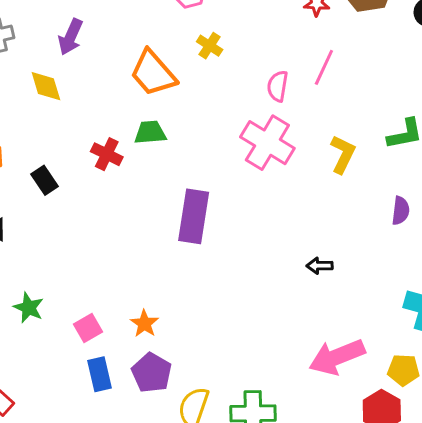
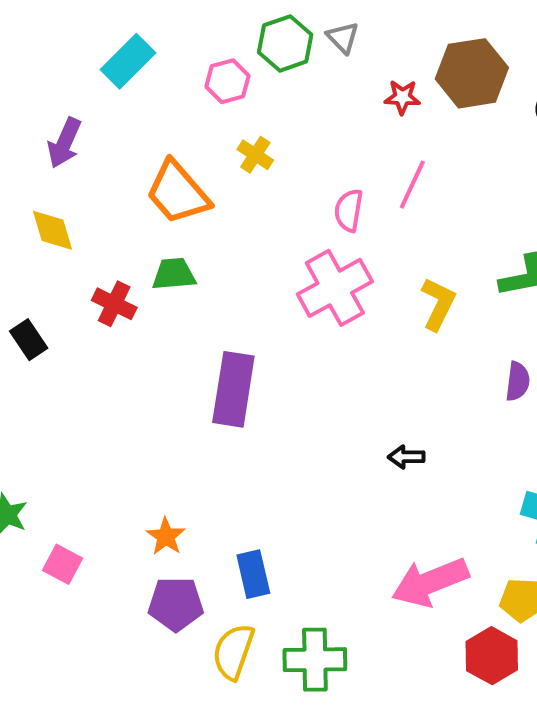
yellow diamond: (46, 86) -> (53, 230), moved
pink cross: (267, 143) -> (335, 288), turned 30
pink square: (88, 328) -> (62, 564), moved, turned -32
purple pentagon: (152, 373) -> (176, 604), turned -30
blue rectangle: (100, 374) -> (253, 574), moved

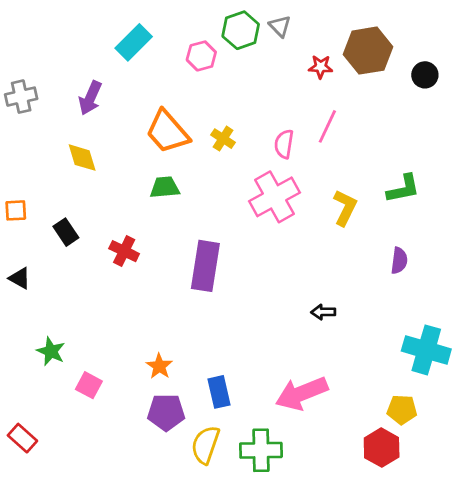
yellow cross: (255, 155) -> (223, 139), moved
red cross: (114, 304) -> (124, 251), moved
pink arrow: (430, 582) -> (302, 393), moved

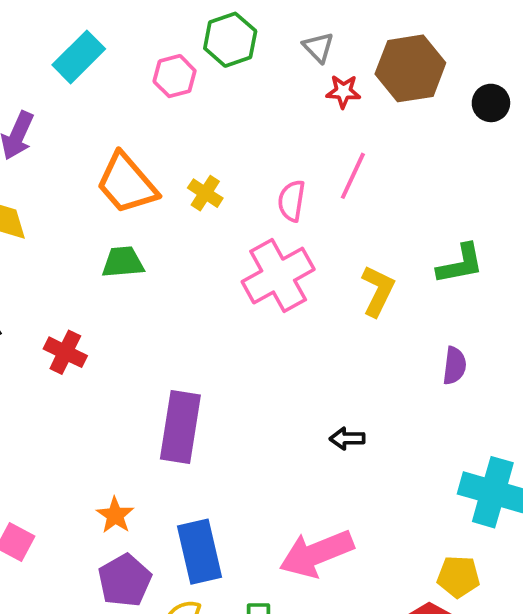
gray triangle: (280, 26) -> (318, 47), moved
purple rectangle: (205, 266) -> (180, 427), moved
blue rectangle: (219, 392) -> (200, 552), size x1.4
purple pentagon: (166, 412) -> (125, 580), turned -30

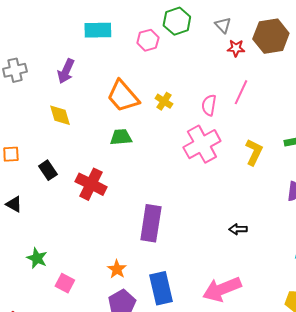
cyan rectangle: (79, 57) -> (98, 30), turned 44
red cross: (65, 352) -> (91, 184), size x1.4

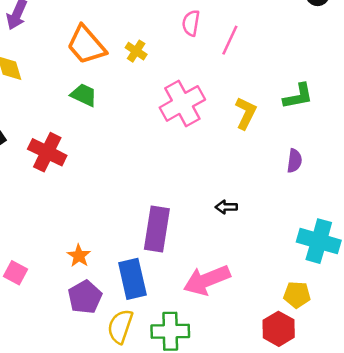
pink semicircle: (209, 105) -> (191, 23), moved
green trapezoid: (121, 137) -> (84, 95), turned 30
purple rectangle: (151, 223) -> (157, 229), moved

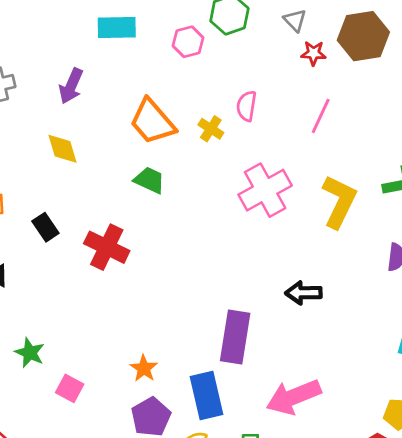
pink semicircle: (191, 23) -> (246, 106), moved
yellow L-shape: (246, 113) -> (339, 202), size x1.4
black arrow: (226, 207) -> (304, 293), moved, size x1.4

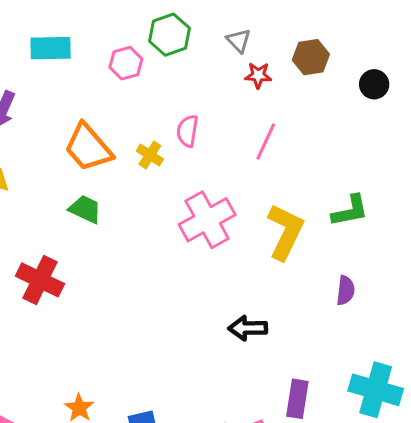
brown hexagon: (363, 36) -> (311, 57), size x0.7
purple rectangle: (235, 337) -> (297, 399), moved, size x0.7

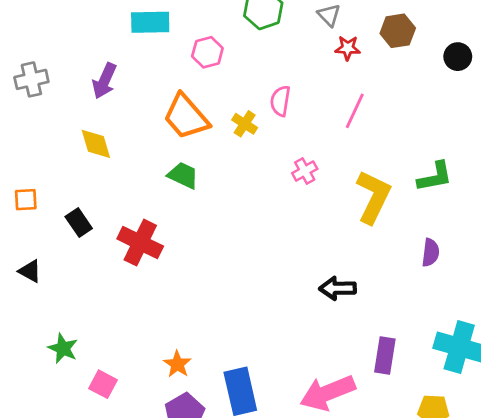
pink hexagon: (126, 63) -> (207, 52), moved
pink cross: (207, 220) -> (305, 171), moved, size x0.5

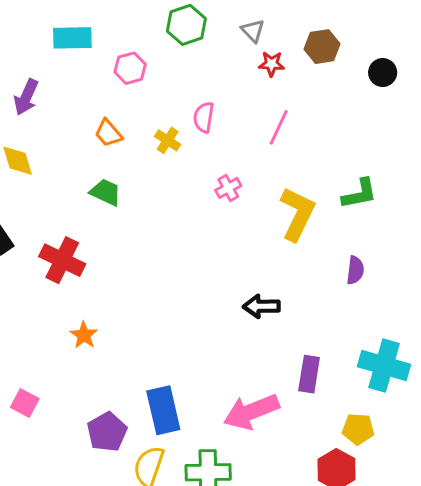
orange trapezoid: (186, 117) -> (108, 133), size x0.6
orange star: (177, 364) -> (84, 335), moved

